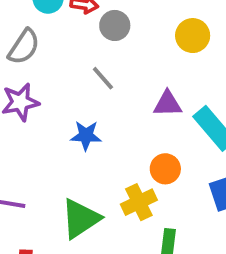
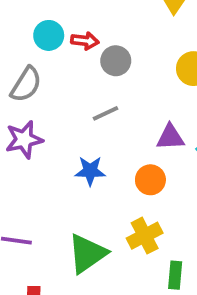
gray line: (103, 78) -> (105, 113), turned -72
orange circle: (165, 169) -> (150, 180), moved

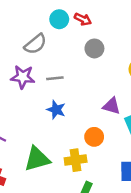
red arrow: (85, 41) -> (83, 19), moved
gray line: (105, 113) -> (55, 78), moved
orange circle: (150, 180) -> (94, 137), moved

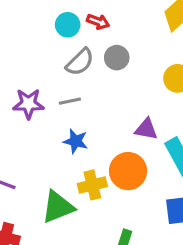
gray semicircle: (35, 44) -> (80, 62), moved
orange circle: (94, 137) -> (128, 171), size x1.5
yellow cross: (76, 160) -> (92, 185), moved

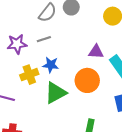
yellow cross: (92, 185) -> (29, 75), moved
green triangle: (58, 207) -> (56, 93), moved

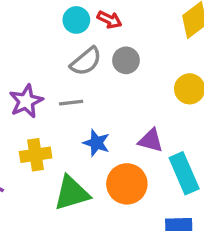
purple star: (17, 44) -> (26, 101), turned -30
blue star: (51, 65) -> (96, 143), moved

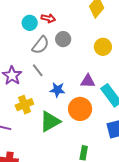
gray line: (71, 103) -> (38, 70), turned 72

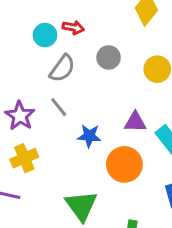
gray circle: (63, 39) -> (109, 57), moved
yellow cross: (24, 105) -> (24, 158), moved
green triangle: (50, 121) -> (81, 206), moved, turned -35

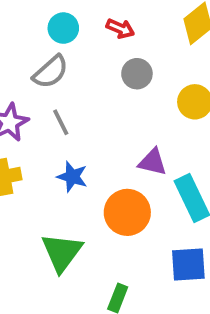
red arrow: (73, 27) -> (120, 29), moved
gray semicircle: (62, 68) -> (51, 72), moved
blue star: (89, 136) -> (72, 177), moved

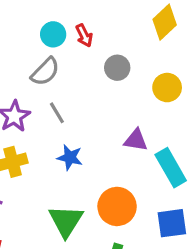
red arrow: (120, 29) -> (84, 35), moved, turned 45
orange circle: (127, 212) -> (117, 206), moved

